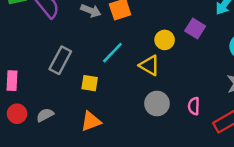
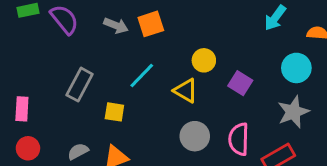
purple square: (195, 28) -> (240, 83), moved
pink semicircle: (194, 106) -> (239, 139), size x1.5
gray semicircle: (45, 115) -> (78, 151), moved

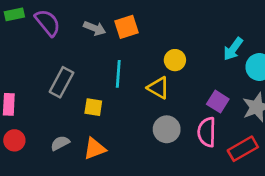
cyan arrow: (275, 18) -> (233, 49), moved
cyan line: (142, 76) -> (118, 74), turned -40
purple square: (240, 83) -> (218, 102), moved

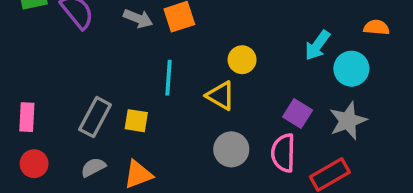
gray rectangle: (61, 82) -> (95, 117), moved

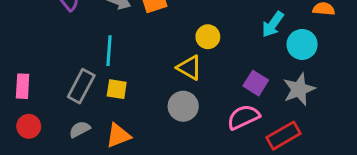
cyan line: (169, 78) -> (109, 51), moved
gray circle: (231, 149) -> (183, 106), moved
pink semicircle: (283, 153) -> (243, 117), turned 64

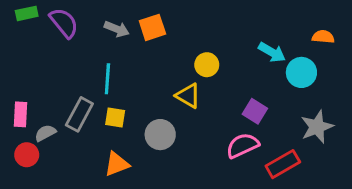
cyan arrow: (273, 24) -> (272, 52), turned -96
gray star: (299, 89) -> (317, 127), moved
gray circle: (183, 106) -> (160, 135), moved
gray semicircle: (80, 129) -> (45, 133), moved

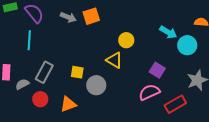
cyan line: (107, 79) -> (29, 40), moved
yellow square: (115, 117) -> (77, 72), moved
red circle: (27, 155) -> (40, 99), moved

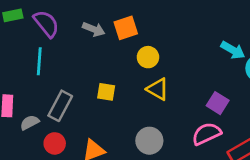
yellow circle: (126, 40) -> (148, 57), moved
yellow square: (77, 72) -> (106, 92), moved
gray circle: (96, 85) -> (149, 141), moved

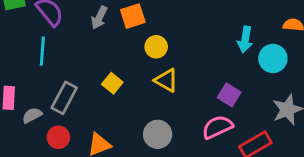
gray arrow: (94, 29) -> (99, 18), turned 95
cyan arrow: (233, 50) -> (245, 39), turned 70
yellow square: (106, 92) -> (112, 83), turned 30

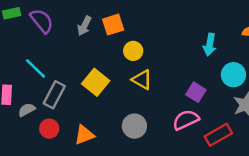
cyan line: (42, 51) -> (35, 68), moved, turned -50
cyan circle: (273, 58) -> (233, 75), moved
yellow square: (112, 83) -> (96, 82), size x1.5

